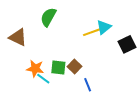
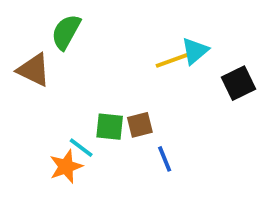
green semicircle: (48, 17) -> (66, 32), moved
brown square: (75, 67) -> (140, 125), turned 32
orange star: (35, 69) -> (66, 167), moved, turned -30

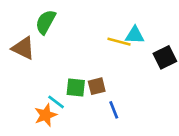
cyan triangle: (195, 51) -> (135, 35), turned 42
yellow line: (172, 60) -> (119, 42), turned 35

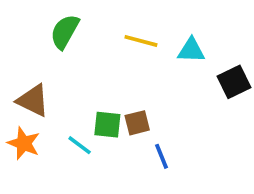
yellow line: (119, 42) -> (141, 41), moved
brown triangle: (23, 48) -> (33, 100), moved
orange star: (46, 115) -> (24, 143), moved, turned -30

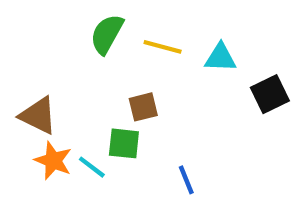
green semicircle: (65, 32) -> (107, 34), moved
brown square: (137, 123) -> (143, 107), moved
orange star: (24, 143) -> (53, 161), moved

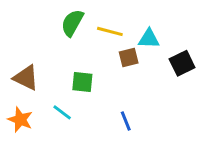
brown square: (143, 107) -> (129, 57), moved
green square: (124, 143) -> (82, 82), moved
orange star: (53, 161) -> (20, 120), moved

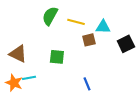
cyan line: (62, 112) -> (29, 78), moved, turned -48

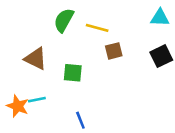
cyan triangle: (103, 27) -> (160, 18), moved
brown triangle: (18, 54) -> (36, 59), moved
blue line: (87, 84) -> (80, 120), moved

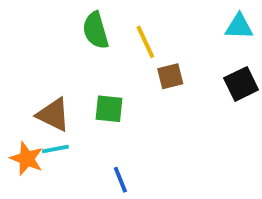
green semicircle: (64, 20) -> (96, 30), turned -45
yellow line: (97, 28) -> (145, 42), turned 50
brown triangle: (36, 59) -> (53, 115), moved

